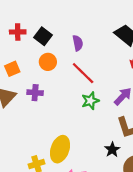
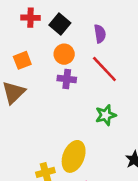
purple cross: (35, 93) -> (67, 79), moved
green star: (90, 101) -> (106, 115), moved

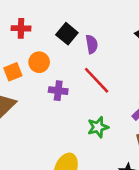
black square: (60, 24) -> (67, 34), moved
orange circle: (64, 54) -> (39, 62), moved

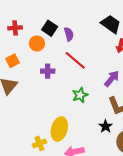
orange circle: (39, 62) -> (37, 44), moved

